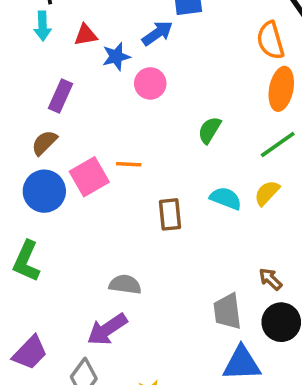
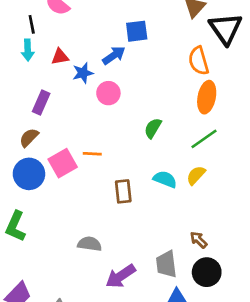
purple arrow: (107, 329) -> (121, 276), moved

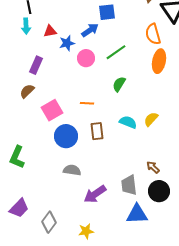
green line: (204, 139) -> (116, 52), moved
orange line: (92, 154) -> (87, 103), moved
blue circle: (29, 174) -> (66, 136), moved

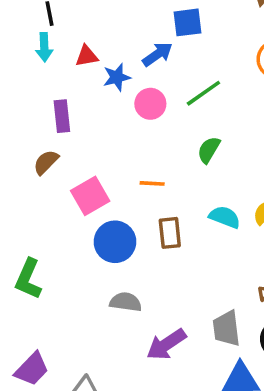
purple rectangle: (36, 65) -> (62, 116), turned -30

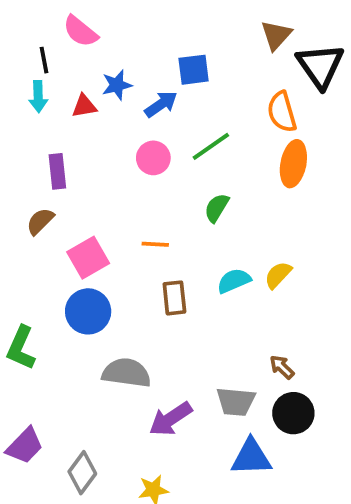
blue star: (117, 77) -> (117, 85), moved
cyan semicircle: (225, 217) -> (234, 281), turned -44
blue circle: (115, 242) -> (88, 311), moved
gray semicircle: (126, 302) -> (126, 373), size x1.4
gray trapezoid: (226, 328) -> (236, 402), turned -78

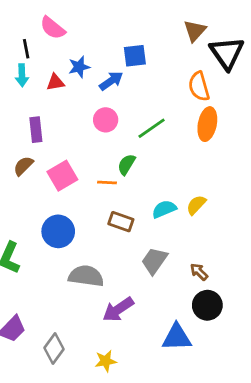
green line: (211, 146) -> (152, 128), moved
green semicircle: (217, 208) -> (126, 164), moved
pink square: (88, 258) -> (62, 176), moved
brown rectangle: (174, 298) -> (121, 222), turned -65
gray trapezoid: (236, 402) -> (154, 261), moved, turned 120

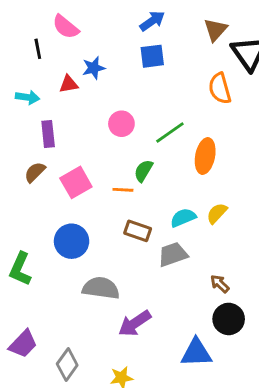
cyan arrow: (22, 75) -> (27, 97), moved, turned -80
blue arrow: (111, 81) -> (152, 21), moved
orange ellipse: (207, 124) -> (205, 156), moved
gray trapezoid: (154, 261) -> (173, 254), moved, turned 36

